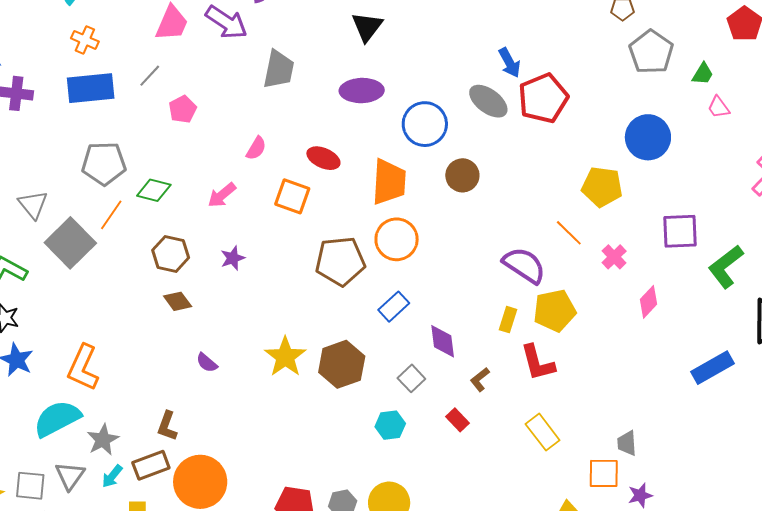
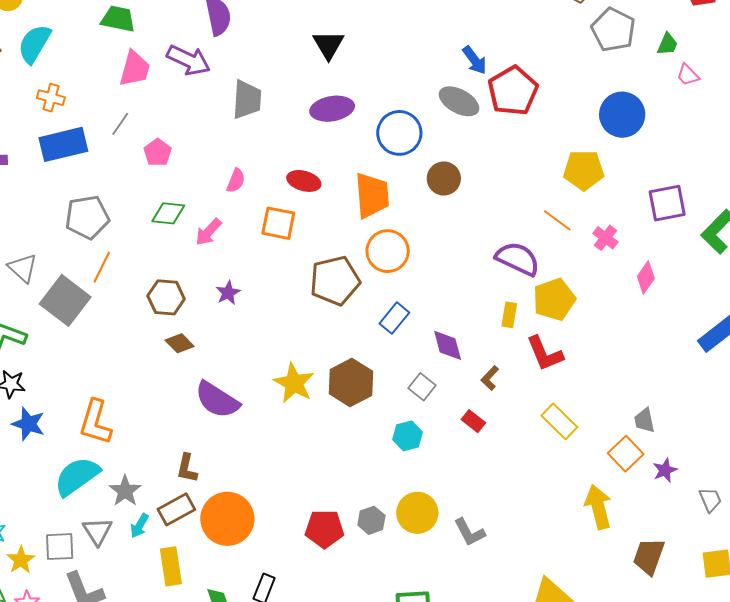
green diamond: (154, 190) -> (168, 213), moved
purple semicircle: (207, 363) -> (217, 400), size x2.0
orange square: (604, 473) -> (626, 454), turned -36

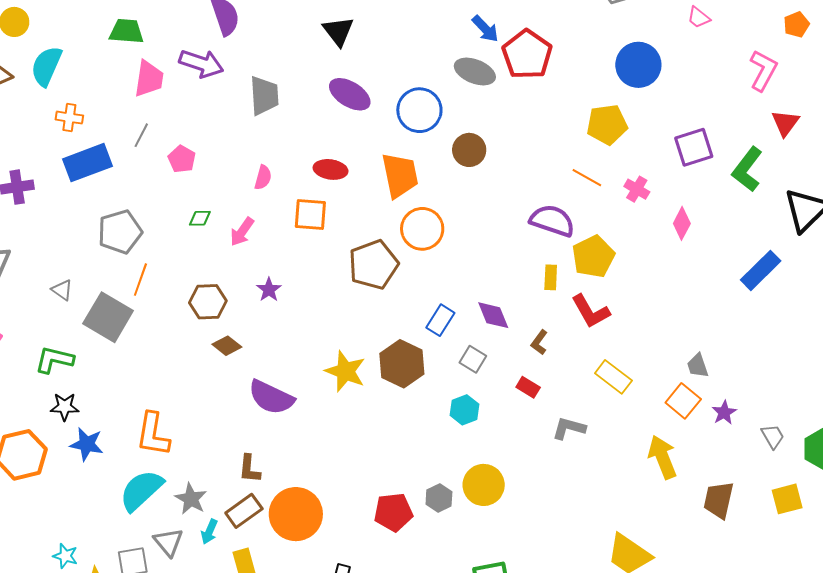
purple ellipse: (332, 109) -> (350, 94), turned 48
green diamond: (168, 213) -> (200, 218), size x0.7
gray triangle: (23, 268) -> (62, 290), size x0.7
blue rectangle: (394, 318) -> (440, 320), moved
gray L-shape: (470, 532) -> (569, 428), moved, turned 140

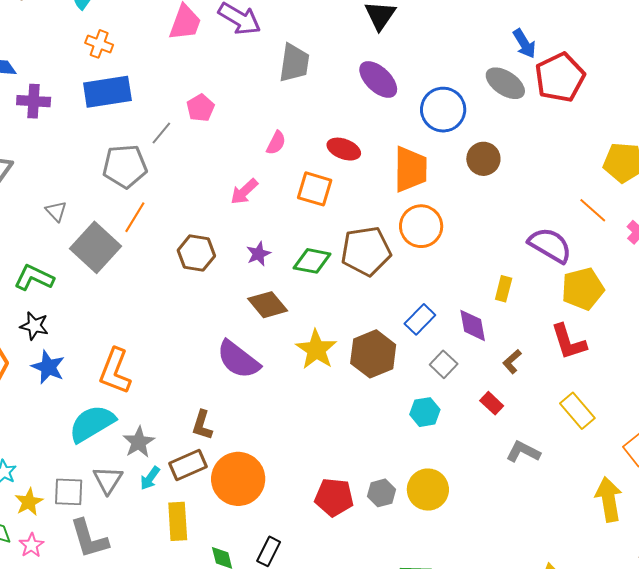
gray line: (141, 135) -> (161, 133), moved
green diamond: (200, 218) -> (312, 261), moved, size x1.6
yellow rectangle: (551, 277) -> (504, 289), moved
brown diamond: (227, 346) -> (268, 305), moved, size x1.4

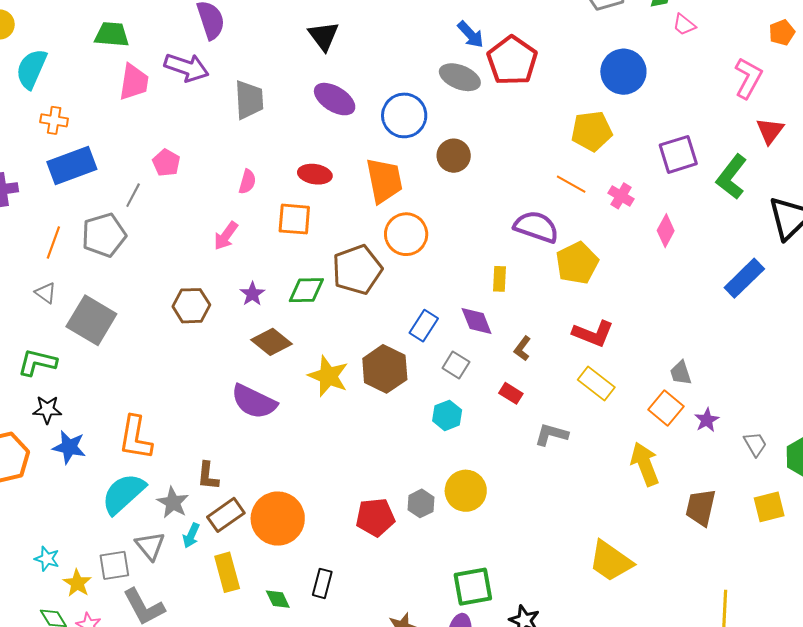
orange line: (135, 217) -> (53, 242), moved
red L-shape: (569, 342) -> (593, 334), moved, turned -39
brown L-shape: (202, 425) -> (208, 476), moved

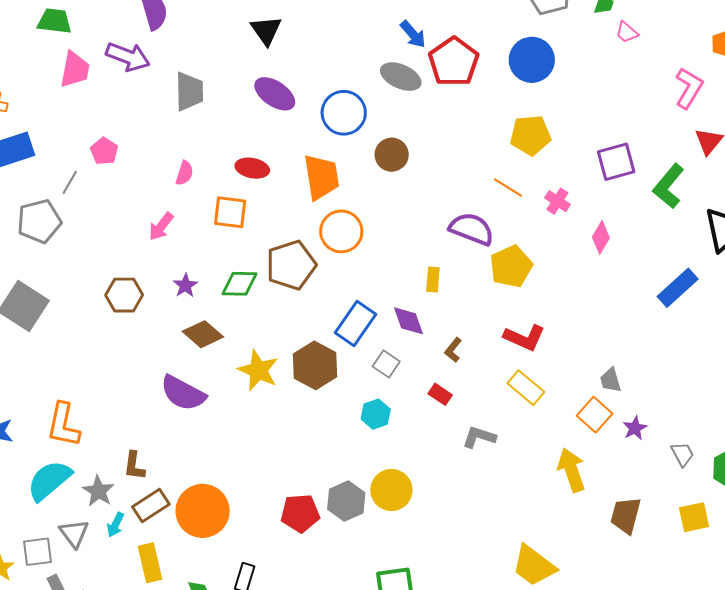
blue circle: (623, 72) -> (532, 60), moved
blue rectangle: (424, 326) -> (356, 324), size x1.4
gray hexagon: (421, 503) -> (346, 501), size x1.4

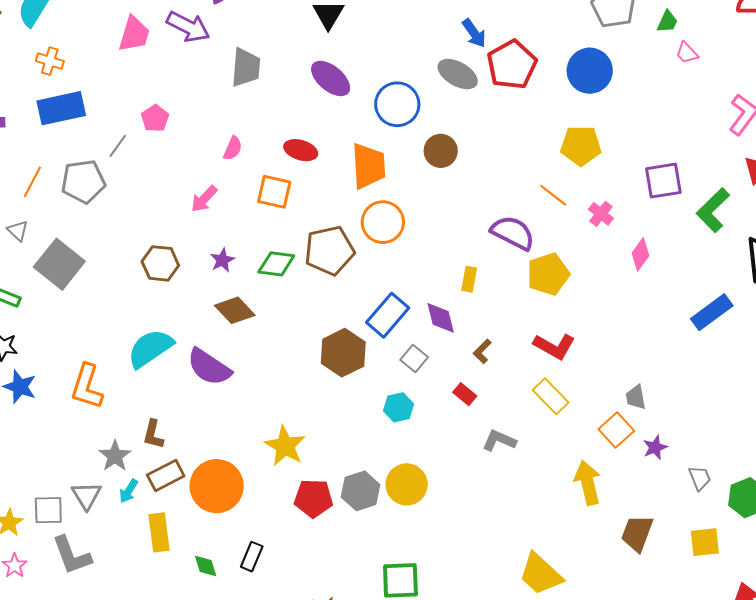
yellow star: (258, 370) -> (285, 446), moved
cyan semicircle: (49, 480) -> (150, 348), moved

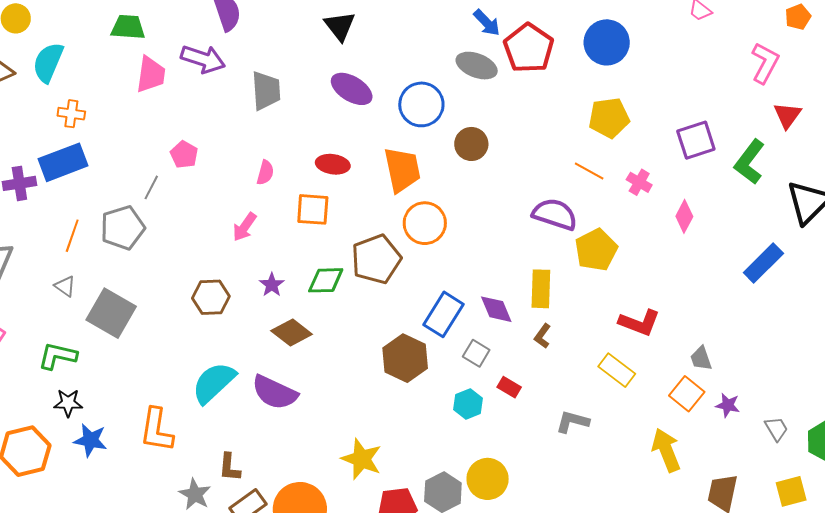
blue rectangle: (61, 108) -> (63, 162), moved
yellow rectangle: (469, 279) -> (541, 289), moved, size x1.5
red L-shape: (554, 346) -> (639, 323), moved
red rectangle: (465, 394) -> (509, 387), moved
purple star: (655, 447) -> (728, 405), turned -30

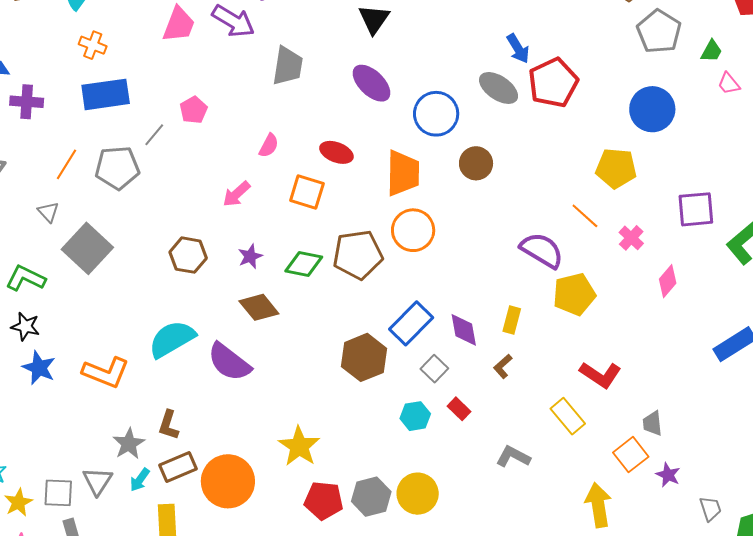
blue circle: (607, 42) -> (652, 109), moved
blue rectangle: (63, 162) -> (106, 94), moved
yellow rectangle: (541, 289) -> (512, 320), size x0.7
orange L-shape: (157, 430) -> (106, 372), turned -90

